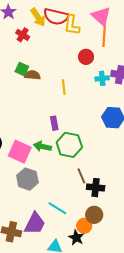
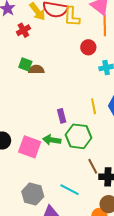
red cross: (23, 35) -> (23, 30), turned 32
yellow line: (64, 87) -> (94, 106), moved
gray hexagon: (27, 179) -> (33, 194), moved
cyan line: (57, 208) -> (70, 190), moved

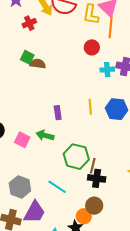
yellow L-shape: (72, 17) -> (91, 14), moved
green hexagon: (78, 136) -> (76, 157), moved
pink square: (30, 147) -> (22, 140), size x0.7
brown line: (93, 166) -> (93, 166), moved, turned 35

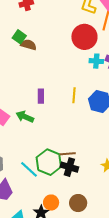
red circle: (92, 47) -> (84, 37), size x1.6
green hexagon: (76, 157) -> (49, 162), moved
brown line: (93, 166) -> (68, 154), turned 63
brown circle: (94, 206) -> (78, 203), moved

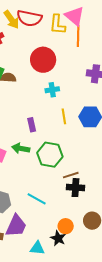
red circle: (84, 37) -> (43, 60), moved
cyan cross: (96, 61) -> (52, 90), moved
green hexagon: (49, 162) -> (50, 155), moved

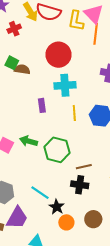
cyan cross: (52, 90) -> (65, 85), size x1.5
purple rectangle: (32, 125) -> (42, 105), moved
brown line: (71, 175) -> (84, 167), moved
black star: (58, 238) -> (57, 207), moved

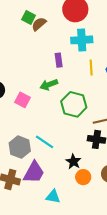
brown semicircle: (22, 69) -> (39, 24), turned -49
green arrow: (29, 141) -> (49, 85), moved, turned -36
cyan line: (40, 193) -> (44, 142), moved

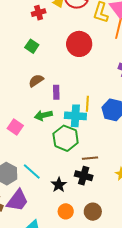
brown semicircle: (39, 24) -> (36, 81), moved
cyan cross: (82, 40) -> (75, 116), moved
black star: (73, 162) -> (59, 185), moved

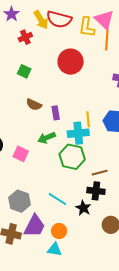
brown semicircle: (36, 81) -> (34, 105), turned -112
cyan line: (32, 172) -> (57, 199), moved
black star: (59, 185) -> (83, 208), moved
orange circle: (66, 211) -> (59, 231), moved

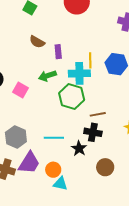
cyan line: (57, 199) -> (54, 138), turned -36
cyan triangle: (55, 249) -> (60, 184), moved

